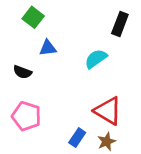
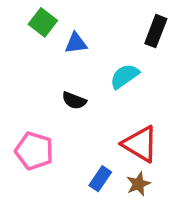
blue triangle: (48, 48) -> (76, 43), moved
black semicircle: (22, 72) -> (74, 101), moved

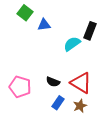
black rectangle: (156, 31) -> (90, 31), moved
black semicircle: (74, 101) -> (53, 82), moved

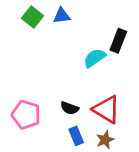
blue triangle: (44, 25) -> (62, 16), moved
blue rectangle: (58, 103) -> (76, 136), turned -56

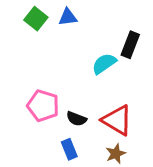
pink pentagon: (26, 115) -> (43, 106), moved
blue rectangle: (76, 136) -> (69, 149), moved

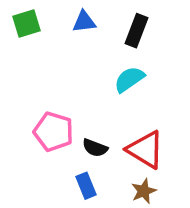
green square: (36, 19) -> (27, 23), moved, turned 35
black rectangle: (130, 45) -> (136, 31), moved

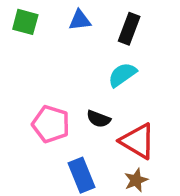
green square: (27, 23) -> (25, 22), turned 32
black semicircle: (95, 148) -> (99, 119), moved
blue rectangle: (86, 186) -> (81, 175), size x1.4

